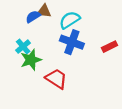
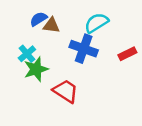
brown triangle: (44, 11) -> (51, 25), moved
cyan semicircle: (70, 20) -> (96, 23), moved

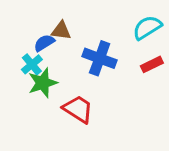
blue semicircle: (39, 19) -> (44, 43), moved
cyan semicircle: (96, 23) -> (147, 28), moved

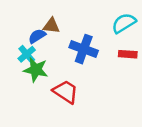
red rectangle: (152, 64) -> (128, 54), turned 30
green star: (43, 83) -> (36, 70), turned 30

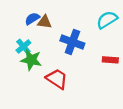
blue semicircle: (37, 36) -> (32, 19), moved
red rectangle: (128, 54) -> (110, 60), moved

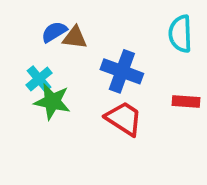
cyan semicircle: (107, 20) -> (180, 34), turned -60
red trapezoid: (57, 79) -> (124, 119), moved

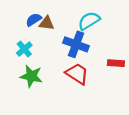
cyan semicircle: (180, 34) -> (89, 21), moved, turned 60
green star: (52, 102) -> (31, 76), moved

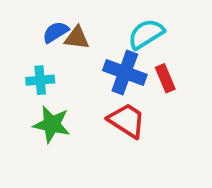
cyan cross: (24, 49) -> (40, 80), turned 35
red rectangle: (116, 63) -> (165, 78), moved, turned 63

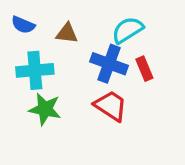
blue semicircle: (56, 32) -> (23, 25), moved, turned -125
cyan cross: (40, 80) -> (35, 70), size x1.5

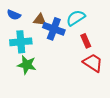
blue cross: (109, 64) -> (54, 29), moved
red trapezoid: (111, 106) -> (93, 63), moved

